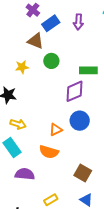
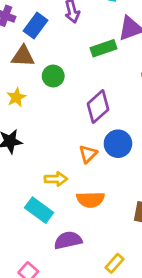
green rectangle: (88, 70) -> (104, 48), moved
yellow arrow: (18, 124) -> (56, 179), moved
orange triangle: (56, 130) -> (88, 154), moved

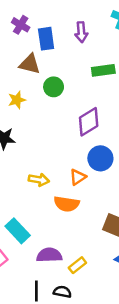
blue rectangle: (36, 26) -> (46, 39), turned -55
orange triangle: (88, 154) -> (78, 177), moved
cyan rectangle: (39, 210) -> (18, 231), moved
purple semicircle: (68, 240) -> (49, 255), moved

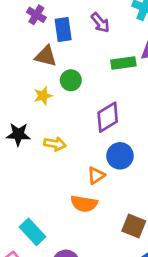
purple arrow: (81, 32) -> (100, 23), turned -36
yellow star: (17, 100) -> (43, 96), moved
yellow arrow: (39, 180) -> (55, 144), moved

